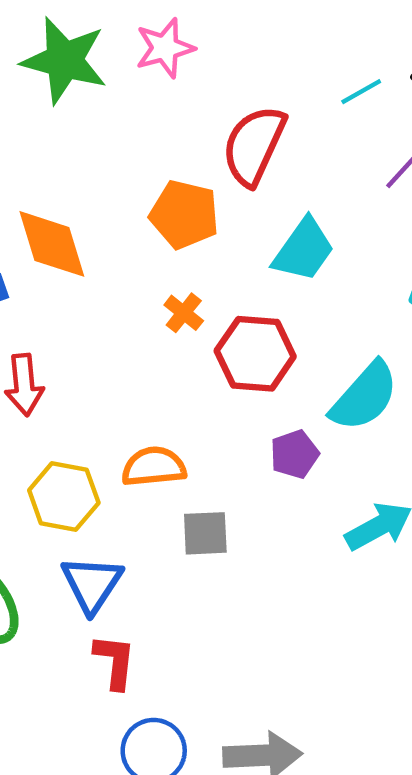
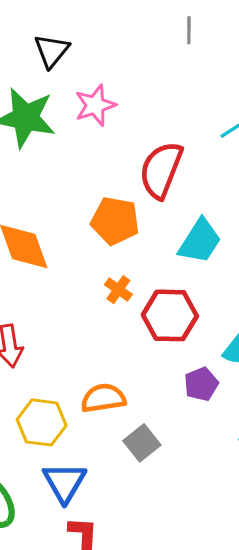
gray square: (205, 533) -> (142, 443), turned -33

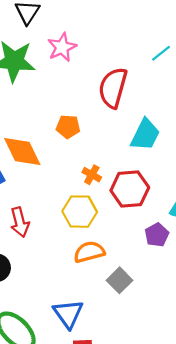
orange pentagon: (115, 221) -> (68, 127), moved, size x0.7
yellow hexagon: (42, 422) -> (80, 212), moved

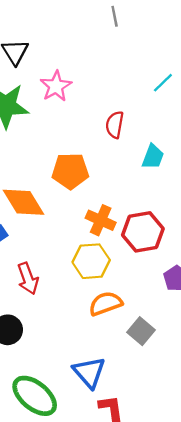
red semicircle: (113, 88) -> (115, 125), size x0.6
orange pentagon: (68, 127) -> (70, 171), size x1.4
cyan trapezoid: (145, 135) -> (153, 157), moved, size x0.7
orange cross: (92, 175) -> (101, 220), size x1.4

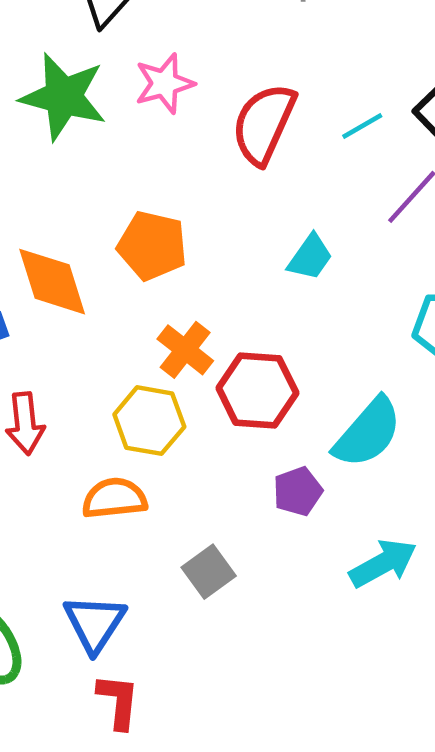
red semicircle: (115, 125) -> (264, 124), moved, size x1.6
orange semicircle: (106, 304) -> (114, 498), moved

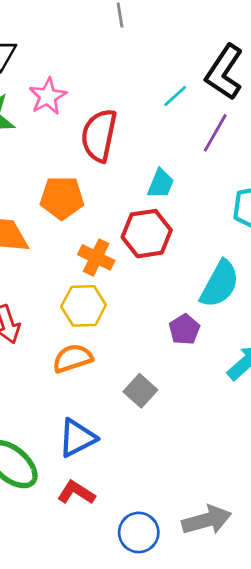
red semicircle: (264, 124) -> (99, 135), moved
red hexagon: (257, 391) -> (147, 234), moved
blue triangle: (95, 623) -> (77, 438), turned 42
red L-shape: (118, 701) -> (76, 493), moved, turned -51

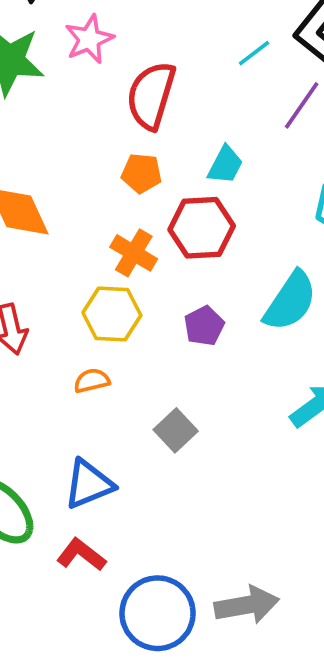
orange pentagon: (62, 198) -> (142, 173), moved, size x0.7
purple pentagon: (184, 329) -> (204, 326), moved
orange semicircle: (73, 358) -> (92, 381), size x0.7
blue circle: (139, 532) -> (158, 613), size x1.4

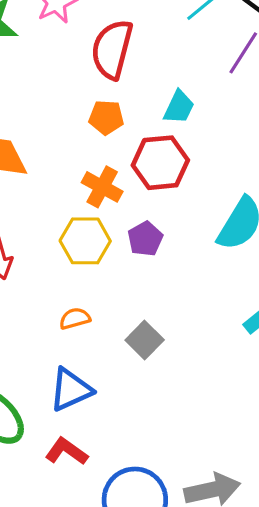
purple pentagon: (204, 326) -> (145, 239), moved
orange semicircle: (92, 381) -> (75, 318), moved

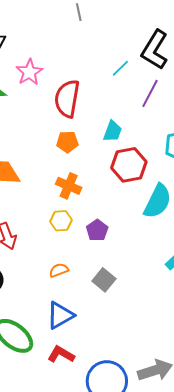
red hexagon: (160, 163) -> (129, 165), moved
purple pentagon: (145, 239) -> (97, 230), moved
yellow hexagon: (85, 241) -> (61, 221), size x0.7

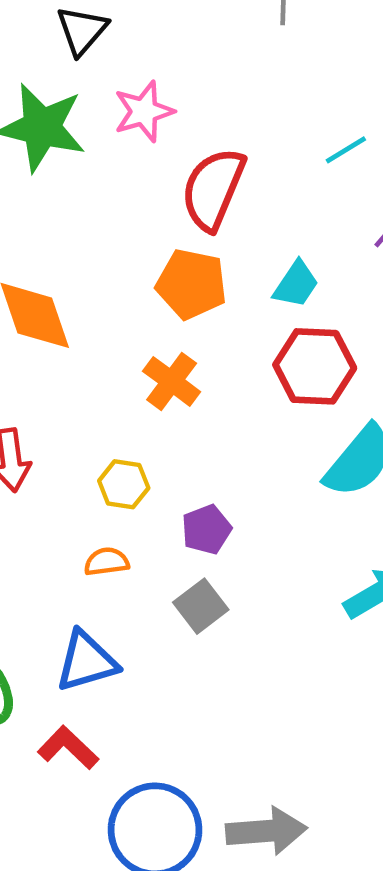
orange pentagon: (67, 142) -> (191, 284), size x1.4
yellow hexagon: (61, 221) -> (124, 484), moved
purple pentagon: (97, 230) -> (206, 529), moved

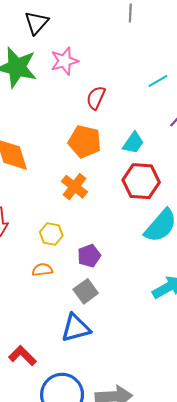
red semicircle: (213, 189) -> (96, 98), size x0.6
blue triangle: (86, 661) -> (76, 328), moved

